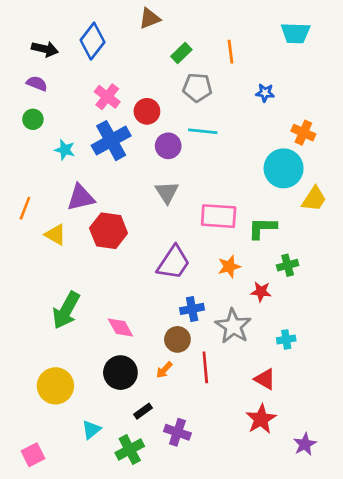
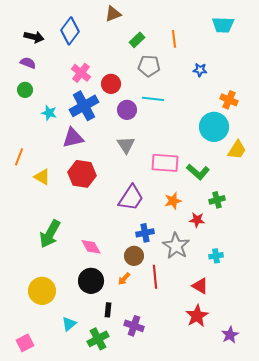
purple triangle: (81, 198) -> (73, 138), moved
green L-shape: (262, 228) -> (198, 172), turned -140
black rectangle: (143, 411) -> (108, 310), turned -48

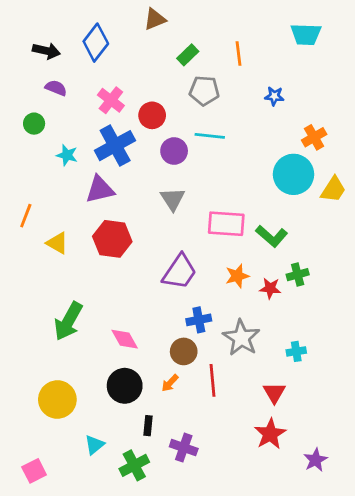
purple semicircle: (28, 63) -> (56, 88), moved
orange cross: (229, 100) -> (314, 137), turned 36
yellow trapezoid: (237, 150) -> (333, 189), moved
red star: (197, 220) -> (270, 288), moved
red triangle: (200, 286) -> (274, 393), turned 30

